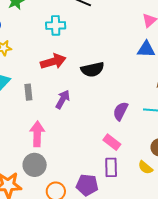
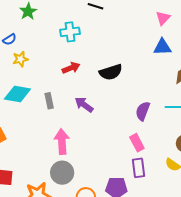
red arrow: (53, 62) -> (71, 68), size x0.7
purple arrow: (63, 99) -> (84, 105), turned -78
pink rectangle: (112, 142) -> (137, 143), turned 30

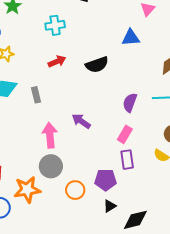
blue triangle: (162, 47) -> (131, 38), moved
purple arrow: (84, 105) -> (81, 121), moved
pink rectangle: (137, 143) -> (125, 134), turned 60

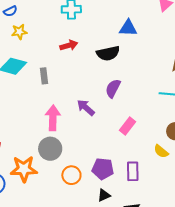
blue triangle: (131, 38) -> (128, 28), moved
purple semicircle: (130, 103) -> (113, 88), moved
purple rectangle: (127, 160) -> (133, 171), moved

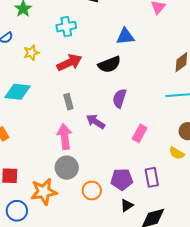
yellow star: (19, 32) -> (31, 53), moved
red arrow: (69, 45) -> (69, 63), size x1.4
gray rectangle: (44, 76) -> (68, 102), moved

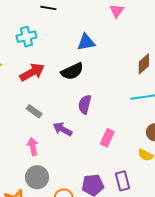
gray rectangle: (68, 102) -> (34, 111), turned -35
pink arrow: (65, 137) -> (33, 146), size x0.7

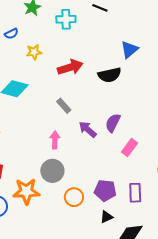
cyan cross: (26, 37) -> (66, 19), moved
blue triangle: (86, 42) -> (129, 49), turned -42
purple semicircle: (85, 104) -> (113, 123), moved

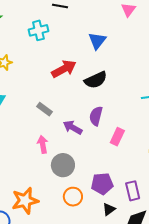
cyan cross: (66, 19) -> (38, 30), moved
red arrow: (70, 67) -> (64, 69), moved
black semicircle: (110, 75) -> (96, 80), moved
gray circle: (52, 171) -> (63, 165), moved
purple rectangle: (135, 193) -> (133, 191), moved

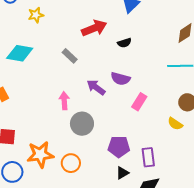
black semicircle: (96, 80) -> (124, 43), size x0.6
gray rectangle: (44, 109) -> (70, 56), moved
purple semicircle: (96, 116) -> (120, 79), turned -96
orange circle: (73, 197) -> (71, 163), moved

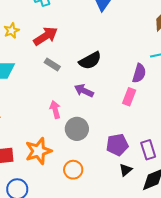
red arrow: (94, 28) -> (46, 36), moved
black semicircle: (124, 43) -> (90, 61), moved, size x1.6
purple semicircle: (120, 79) -> (139, 73), moved, turned -78
orange star: (40, 154) -> (38, 151), moved

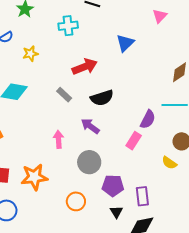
red arrow: (46, 36) -> (85, 67), moved
gray circle: (77, 129) -> (89, 162), moved
orange circle: (73, 170) -> (76, 201), moved
black triangle: (126, 170) -> (116, 212), turned -32

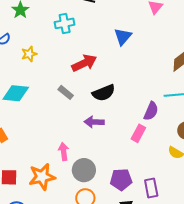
purple arrow: (90, 126) -> (94, 122), turned -30
pink arrow: (58, 139) -> (64, 151), moved
gray circle: (89, 162) -> (84, 170), moved

